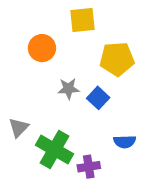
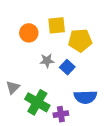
yellow square: (83, 20) -> (57, 25), moved
blue semicircle: (125, 142) -> (85, 97), size x1.5

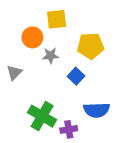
yellow square: (57, 25) -> (57, 19), moved
gray star: (47, 61) -> (51, 56), moved
gray triangle: (13, 87) -> (14, 73), moved

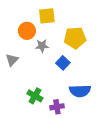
green cross: (42, 116) -> (35, 96), size x0.7

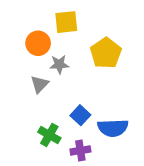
yellow pentagon: (75, 38) -> (106, 53), turned -30
gray triangle: (12, 60) -> (39, 84), moved
blue square: (63, 63) -> (80, 115), moved

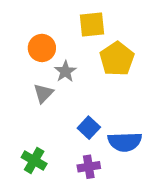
yellow square: (66, 22) -> (92, 25), moved
gray star: (59, 64) -> (65, 71), turned -30
green cross: (49, 135) -> (34, 161), moved

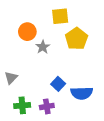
gray triangle: (43, 93) -> (11, 78), moved
green cross: (34, 161) -> (22, 105), turned -35
purple cross: (89, 167) -> (47, 106), moved

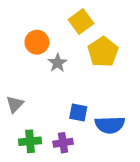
yellow square: (60, 16) -> (81, 22), turned -30
blue square: (58, 84) -> (78, 112), turned -32

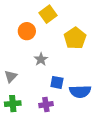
yellow square: (81, 22) -> (48, 14), moved
gray star: (58, 63) -> (41, 59), moved
green cross: (30, 141) -> (13, 104), moved

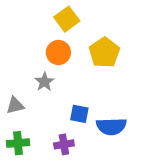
orange circle: (27, 31) -> (58, 53), moved
gray star: (41, 59) -> (44, 82), moved
gray triangle: (11, 76) -> (15, 105), turned 32

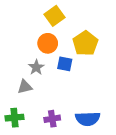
gray triangle: (15, 105) -> (25, 87), moved
blue square: (79, 114) -> (65, 64), moved
blue semicircle: (111, 126) -> (88, 119), moved

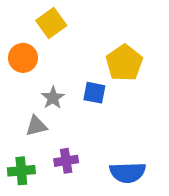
yellow square: (55, 16) -> (51, 23), moved
orange circle: (48, 43) -> (23, 58), moved
purple cross: (52, 119) -> (66, 161), moved

